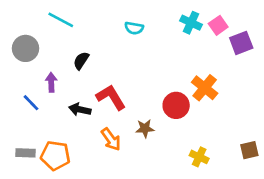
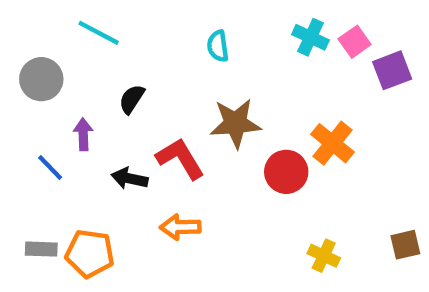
cyan semicircle: (134, 28) -> (218, 46), turned 72
brown star: (145, 128) -> (235, 123), moved, size x1.6
orange arrow: (111, 139) -> (180, 227), turned 125

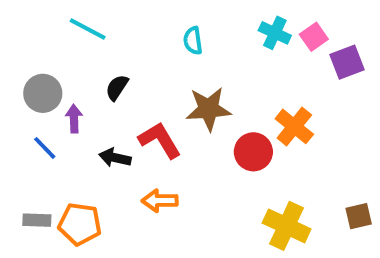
gray circle: (41, 79) -> (43, 93), moved
yellow cross: (324, 256) -> (287, 226), size x1.6

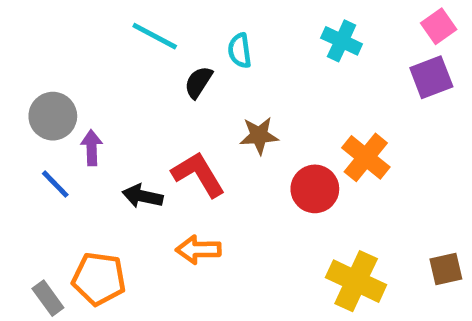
cyan line: (88, 29) -> (155, 36), moved
pink square: (314, 37) -> (439, 26), moved
black semicircle: (117, 87) -> (198, 82), moved
brown star: (209, 109) -> (259, 136), size x0.7
gray rectangle: (37, 220) -> (48, 298), moved, turned 52

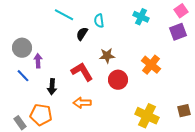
red circle: (315, 189) -> (118, 80), moved
black arrow: (143, 196) -> (52, 87), moved, turned -98

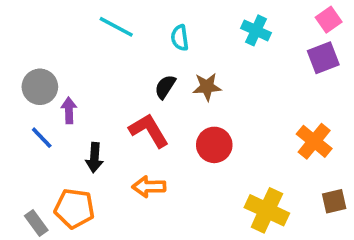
black semicircle: (82, 34) -> (165, 87), moved
brown star: (107, 56) -> (207, 87), moved
orange cross: (151, 65) -> (314, 141), moved

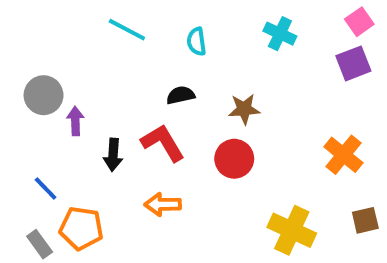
black semicircle: (165, 87) -> (181, 95), turned 45
brown star: (207, 87) -> (244, 109), moved
blue line: (42, 138) -> (46, 189), moved
black arrow: (94, 158) -> (113, 155), moved

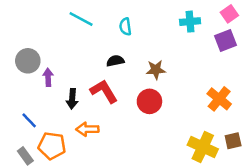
cyan cross: (280, 34) -> (190, 22), moved, turned -30
orange arrow: (163, 204) -> (87, 129), moved
yellow cross: (292, 230) -> (203, 147), moved

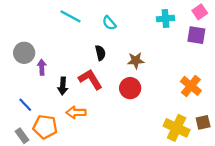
cyan semicircle: (125, 27) -> (109, 23), turned -32
purple square: (226, 41) -> (196, 35), turned 30
black semicircle: (115, 61) -> (100, 53), turned 88

